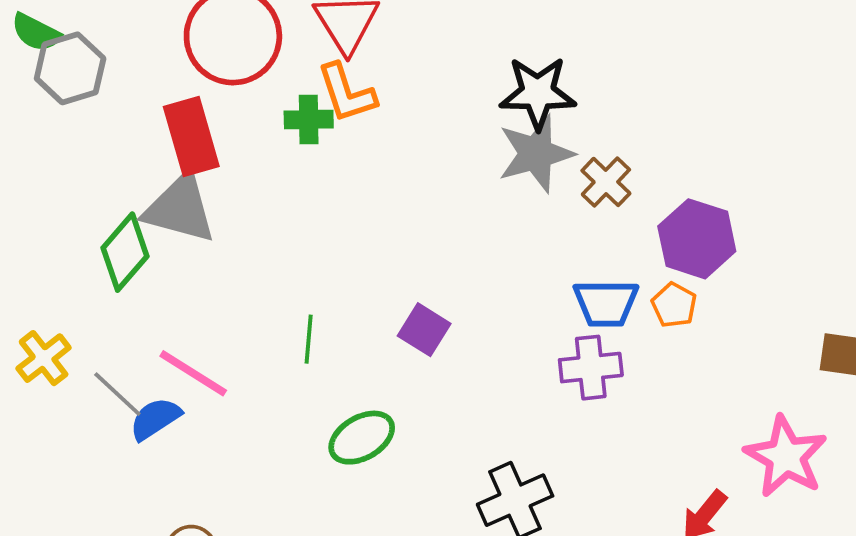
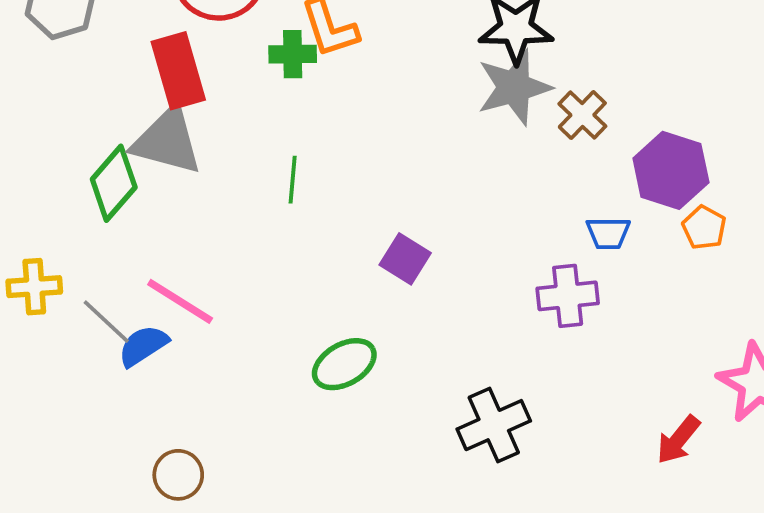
blue trapezoid: (606, 303) -> (608, 233), moved, size x0.7
orange pentagon: (674, 305) -> (704, 228), moved
green line: (309, 339) -> (293, 180), moved
yellow cross: (44, 358) -> (34, 287), turned 34

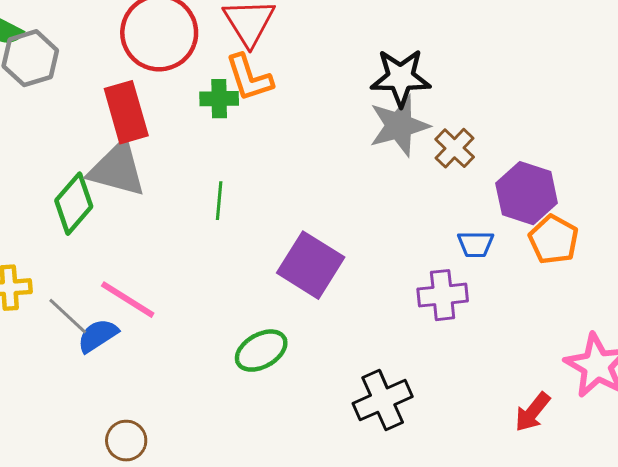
orange pentagon: (704, 228) -> (554, 240), size x1.4
purple square: (405, 259) -> (311, 265), size x1.6

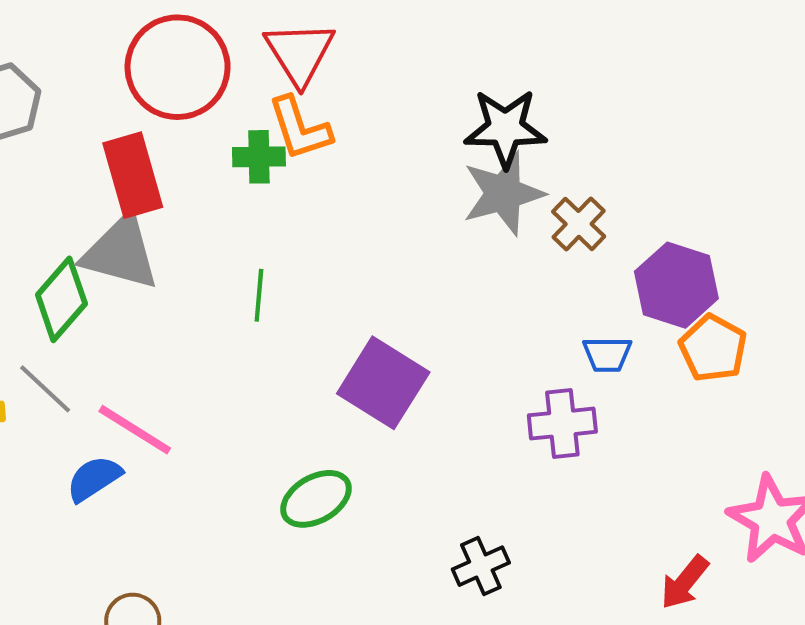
gray line: (68, 316) -> (45, 389), moved
black cross: (383, 400) -> (481, 566), size x0.7

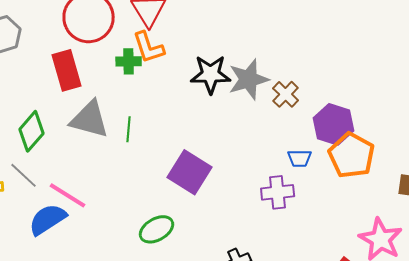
black star: (505, 128) -> (211, 74), moved
gray triangle: (121, 252) -> (90, 119), moved
orange pentagon: (713, 348) -> (352, 155), size x1.4
blue semicircle: (94, 479) -> (48, 219), size x1.4

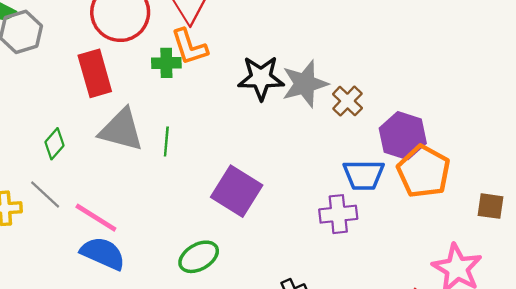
green diamond: (32, 131) -> (54, 144), size x0.7
blue trapezoid: (300, 158) -> (364, 175), size x1.5
blue semicircle: (48, 219) -> (103, 253), moved, turned 57

